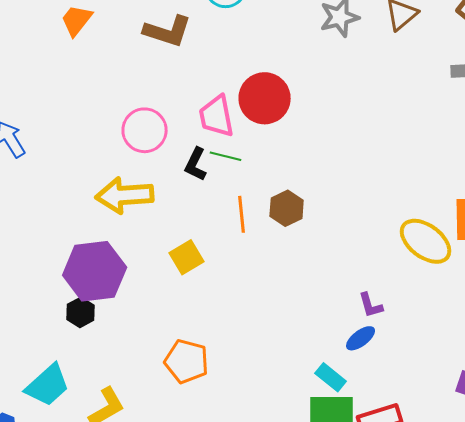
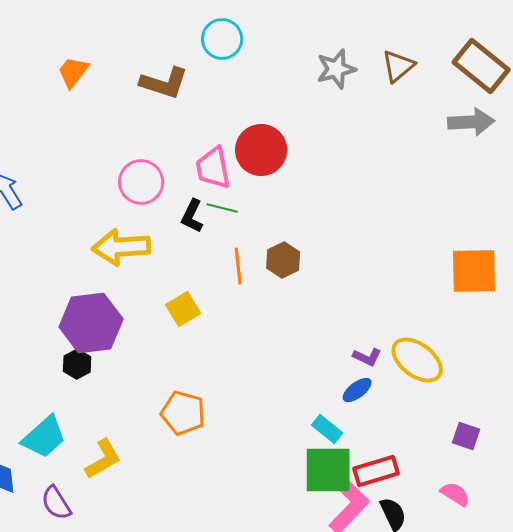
yellow ellipse: (426, 241) -> (417, 360), moved
purple L-shape: (371, 305) -> (367, 357), turned -48

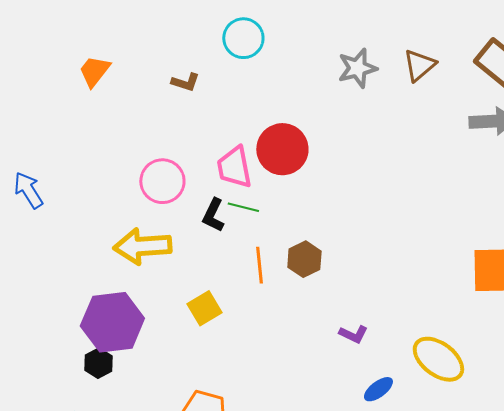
brown L-shape: (164, 83) -> (185, 82), size x0.6
purple L-shape: (367, 357) -> (353, 334), moved

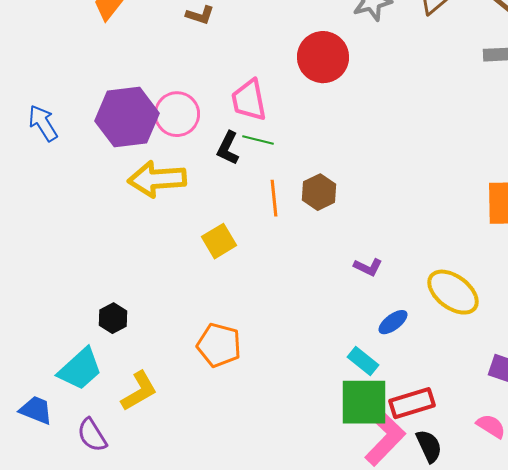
red circle: (282, 149) -> (323, 57), moved
purple hexagon: (112, 322) -> (127, 117), moved
black hexagon: (98, 363) -> (113, 318), moved

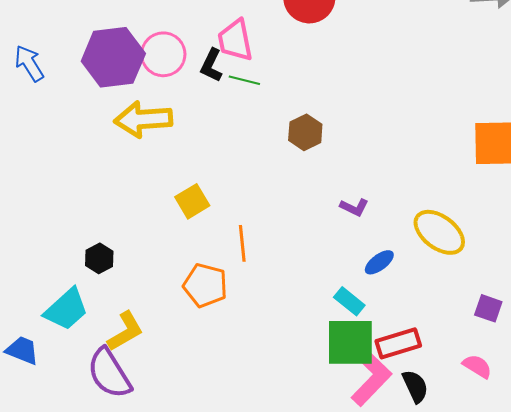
black L-shape: (228, 148) -> (211, 65), moved
orange line: (274, 198) -> (242, 243), moved
yellow square: (219, 241) -> (192, 201), moved
purple semicircle: (92, 435) -> (109, 373), moved, size x1.5

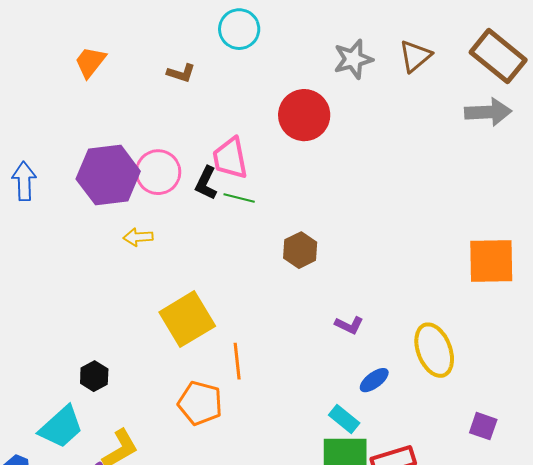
blue arrow: (29, 63) -> (24, 181), turned 30
yellow arrow: (143, 119) -> (138, 237), size x0.5
yellow square: (192, 201) -> (187, 319), size x1.6
yellow ellipse: (439, 232) -> (434, 350), turned 32

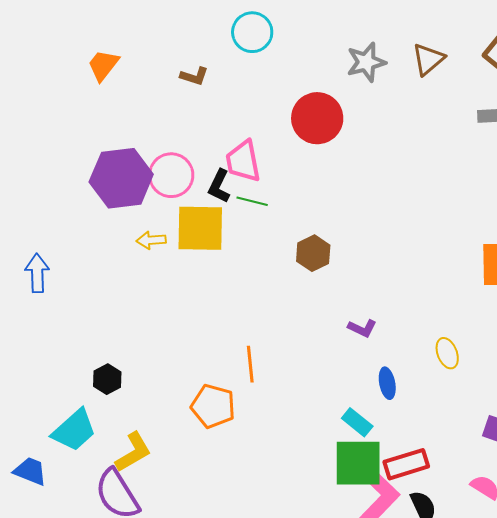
blue arrow: (24, 181) -> (37, 273), moved
yellow square: (187, 319) -> (200, 228), moved, turned 32
yellow ellipse: (434, 350) -> (447, 353), size x0.6
blue ellipse: (374, 380) -> (387, 383), turned -64

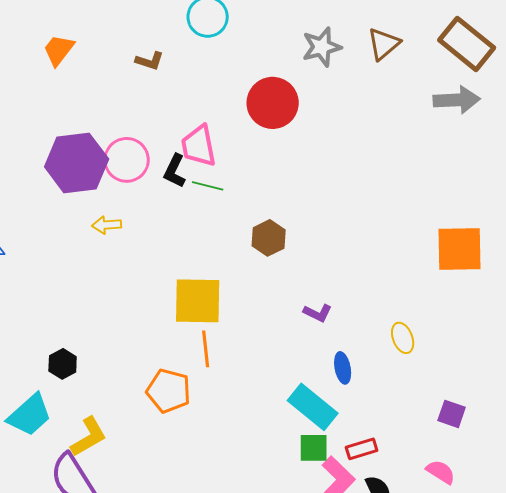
yellow square: (200, 228) -> (198, 301), moved
cyan rectangle: (357, 422) -> (313, 407), size x1.6
green square: (358, 463) -> (314, 448), size x0.6
red rectangle: (406, 464) -> (362, 449), size x0.7

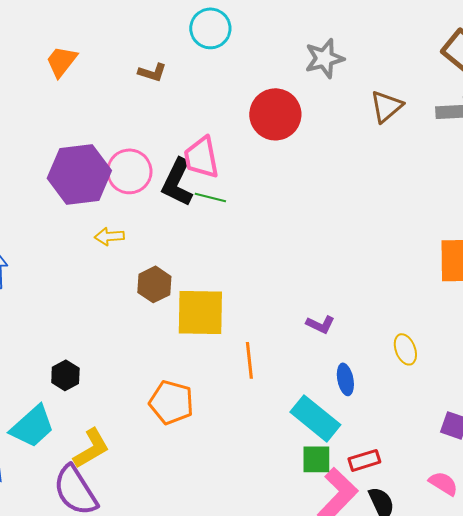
brown triangle: (384, 44) -> (386, 106), moved
black L-shape: (175, 171) -> (177, 182), size x1.4
brown hexagon: (269, 238) -> (154, 284), moved
orange line: (206, 349) -> (249, 360), moved

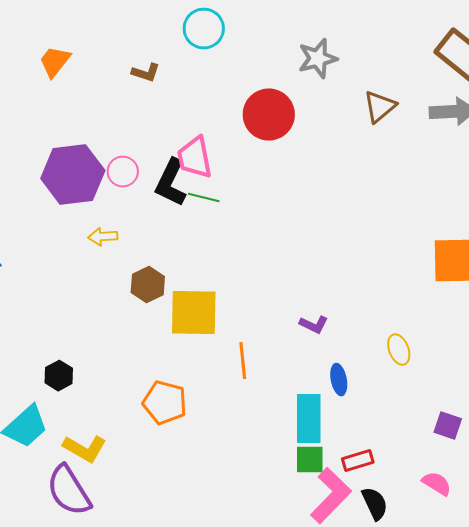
pink circle: (129, 171) -> (123, 172), size x0.7
cyan rectangle: (315, 418) -> (309, 419), turned 51
yellow L-shape: (91, 448) -> (85, 449), turned 60

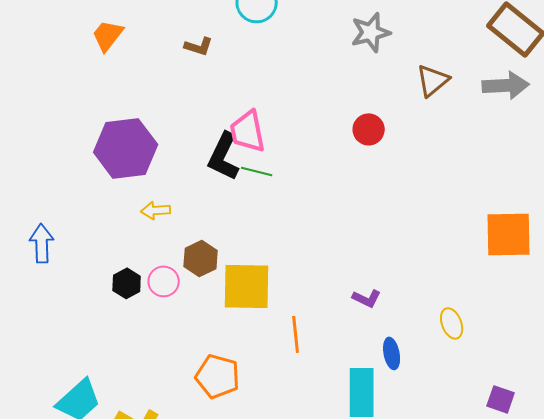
red circle: (269, 115) -> (369, 129), moved, size x0.6
pink circle: (123, 172) -> (164, 281), moved
black hexagon: (59, 376) -> (127, 283), moved

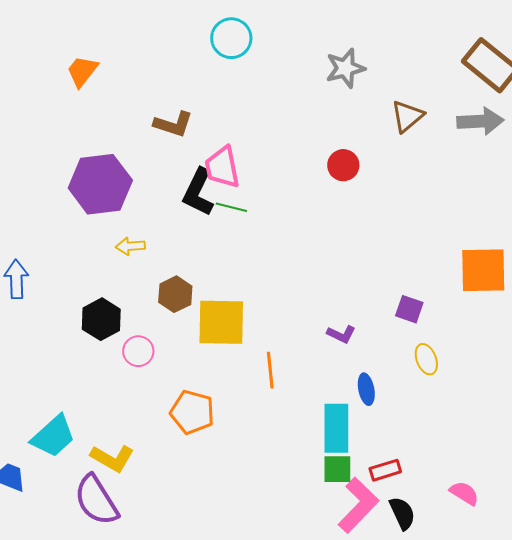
brown L-shape: (199, 46) -> (173, 124), moved, size x1.4
pink circle: (164, 281) -> (138, 351), moved
black hexagon: (127, 283) -> (101, 319), size x1.4
purple square: (501, 399) -> (409, 309), moved

